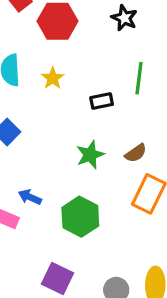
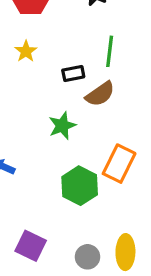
brown semicircle: (136, 153) -> (100, 94), moved, size x1.4
green hexagon: (80, 217) -> (80, 186), moved

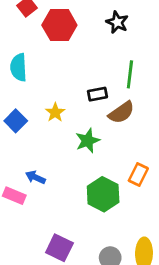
yellow star: (26, 51) -> (55, 112), moved
orange rectangle: (119, 164) -> (138, 174), size x0.7

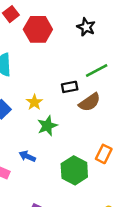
green line: (130, 74) -> (97, 71), turned 55
green star: (88, 141) -> (47, 126), moved
blue arrow: (35, 177) -> (27, 156), moved

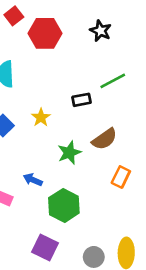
brown semicircle: (90, 102) -> (105, 139), moved
green star: (47, 126) -> (69, 153), moved
green hexagon: (74, 170) -> (64, 205), moved

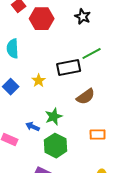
black rectangle: (82, 100) -> (69, 68), size x1.6
green star: (69, 153) -> (54, 117), moved
orange rectangle: (121, 177) -> (98, 135), moved, turned 63

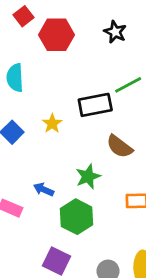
brown semicircle: (86, 97) -> (119, 146), turned 72
green star: (54, 117) -> (88, 177), moved

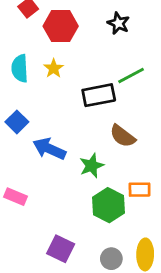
yellow star: (52, 124) -> (54, 68), moved
blue arrow: (44, 189) -> (49, 149), moved, size x1.6
green hexagon: (77, 217) -> (109, 205), moved

